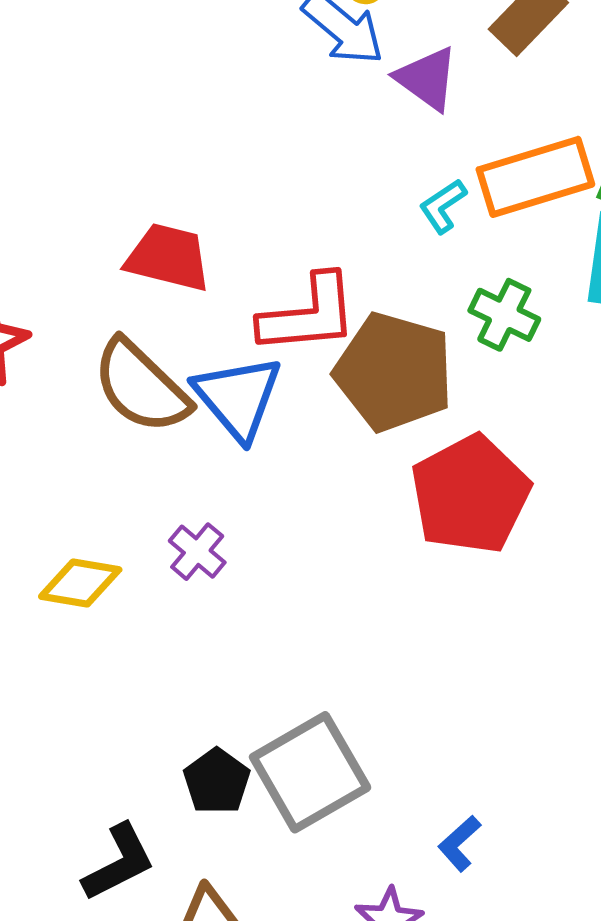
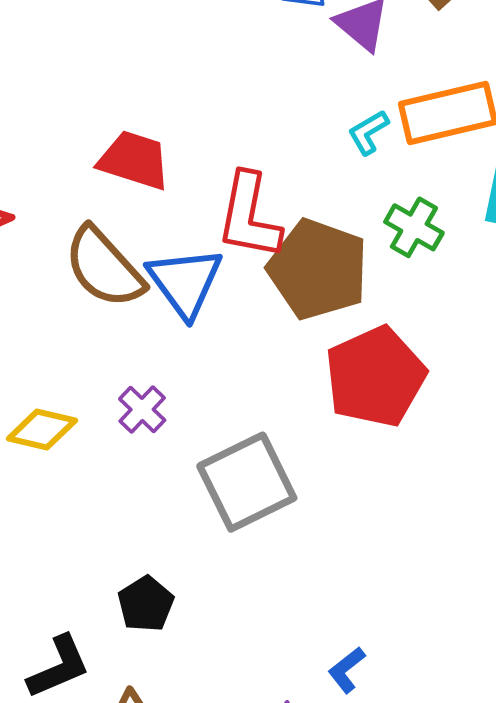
red L-shape: (308, 314) -> (249, 216), turned 102
gray square: (310, 772) -> (247, 482), moved

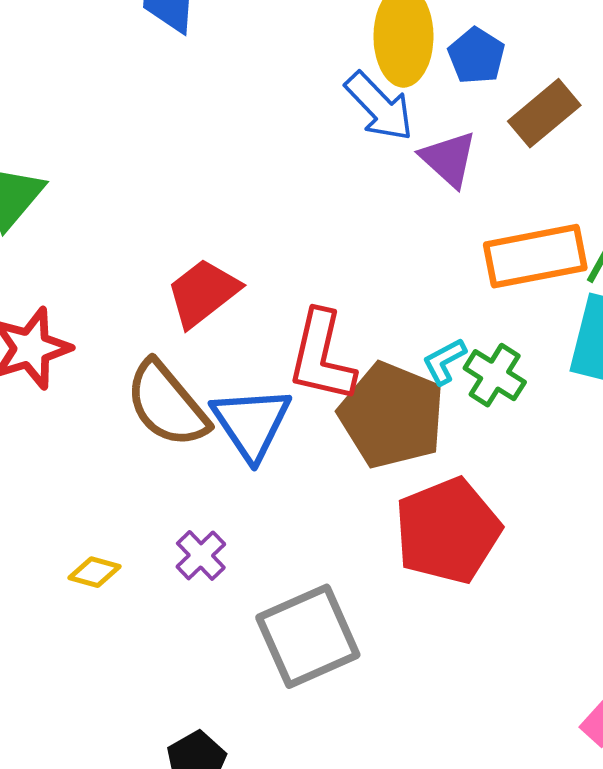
cyan L-shape: (368, 132) -> (444, 361), moved
red trapezoid: (134, 160) -> (203, 293), turned -58
yellow diamond: (42, 429) -> (94, 572), size x0.7

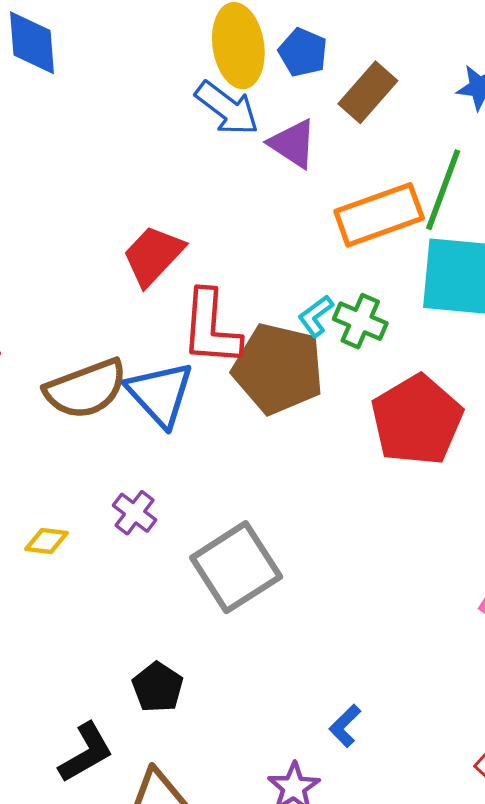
red trapezoid: (203, 293) -> (153, 255), moved
brown semicircle: (167, 404) -> (86, 389), turned -62
red pentagon: (448, 531) -> (417, 420), moved

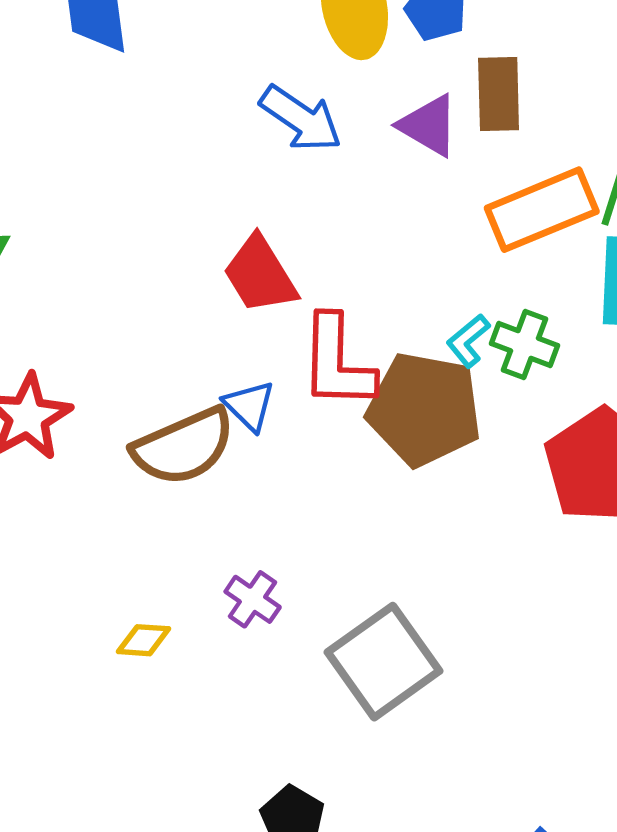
brown rectangle: (368, 92) -> (499, 94), moved, turned -40
blue arrow: (227, 108) -> (301, 119), moved
red trapezoid: (153, 255) -> (260, 275), turned -72
blue triangle: (160, 394) -> (249, 406), moved, size x0.6

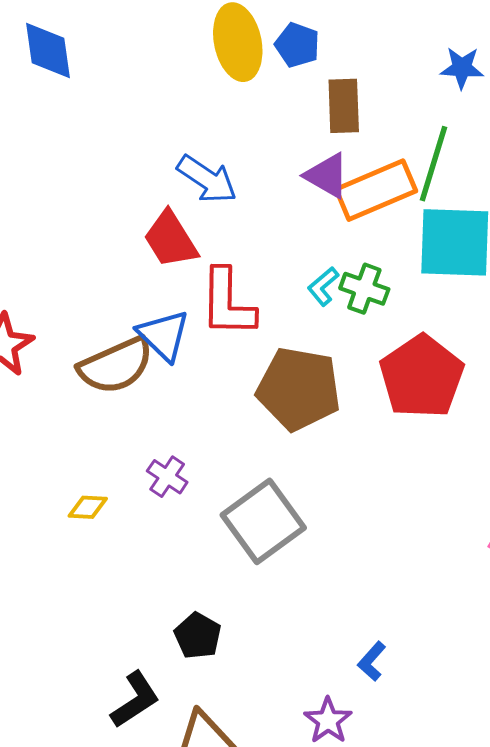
blue arrow: (301, 119) -> (207, 179), moved
purple triangle: (429, 125) -> (327, 176), moved
blue triangle: (249, 406) -> (164, 335), size x1.4
brown pentagon: (424, 409) -> (299, 389), moved

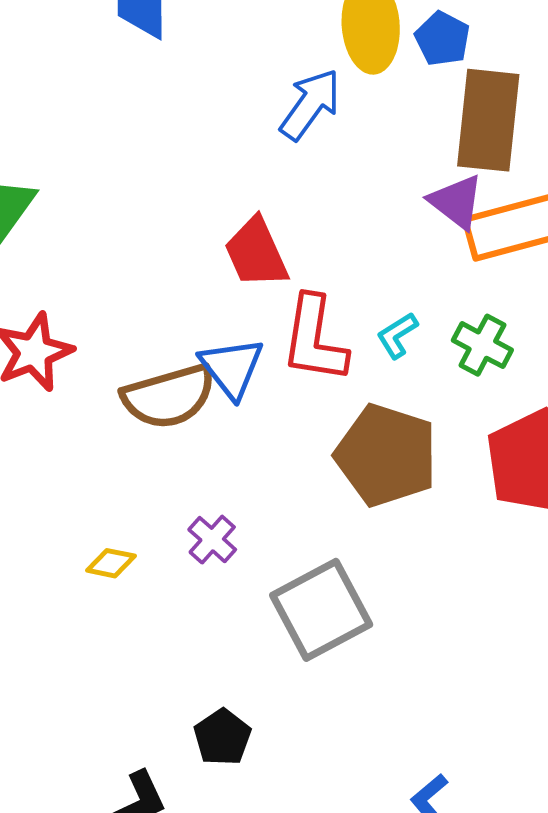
brown rectangle: (344, 106) -> (488, 120), size x1.5
blue arrow: (207, 179) -> (310, 104), moved, turned -96
cyan L-shape: (323, 286) -> (397, 335), moved

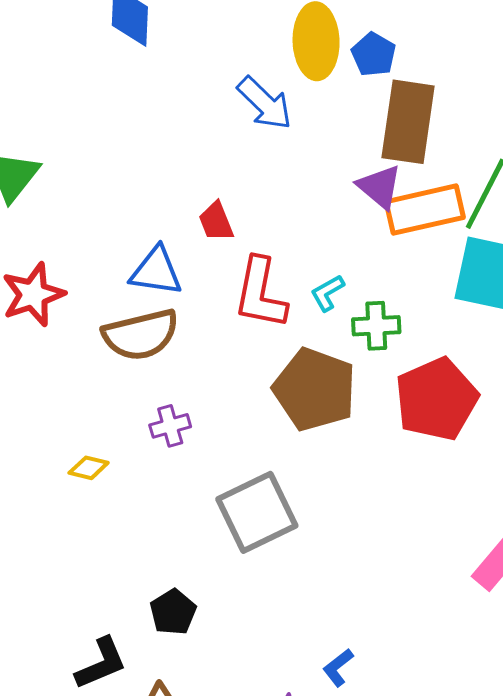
blue arrow: (310, 104) -> (265, 103), turned 96
red trapezoid: (256, 253) -> (216, 222), size x0.7
green cross: (482, 345) -> (376, 326), moved, turned -33
blue triangle: (232, 368) -> (156, 271), moved, turned -46
purple cross: (212, 540) -> (170, 426), moved, turned 30

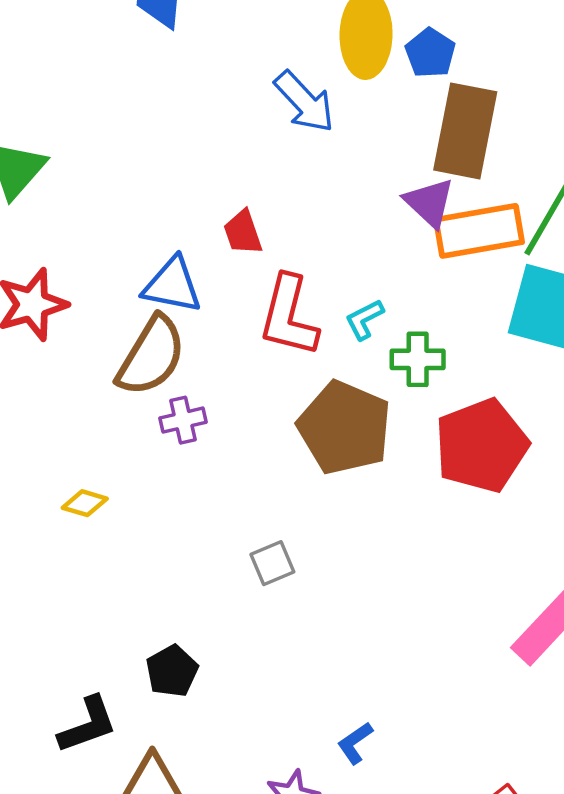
brown semicircle: (141, 335) -> (151, 356), turned -48
purple cross: (170, 426) -> (183, 420), moved
gray square: (257, 512) -> (272, 563), size x0.5

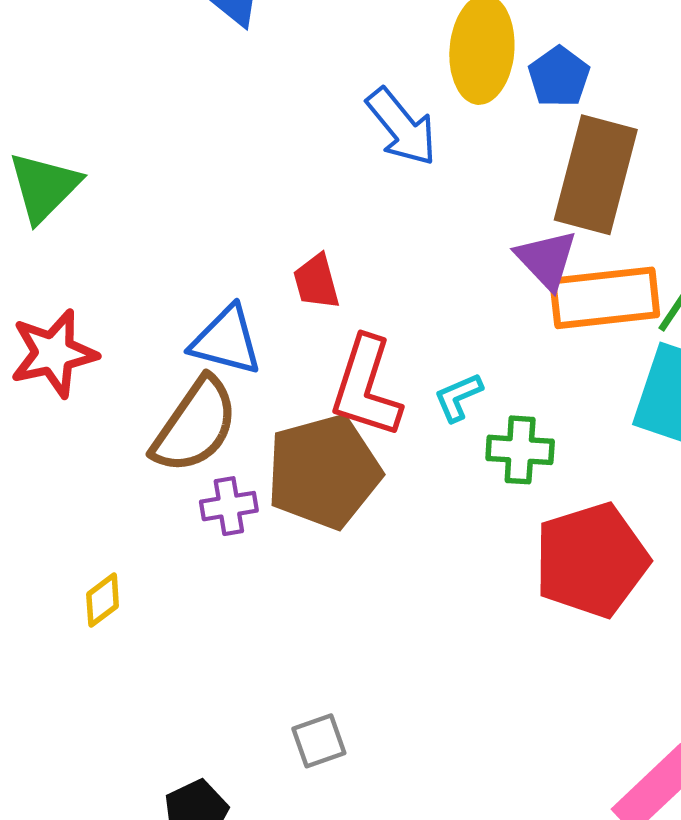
brown pentagon: (345, 428) -> (324, 472), moved, turned 30
yellow diamond: (85, 503) -> (103, 600), turned -57
gray square: (272, 563) -> (319, 741), moved

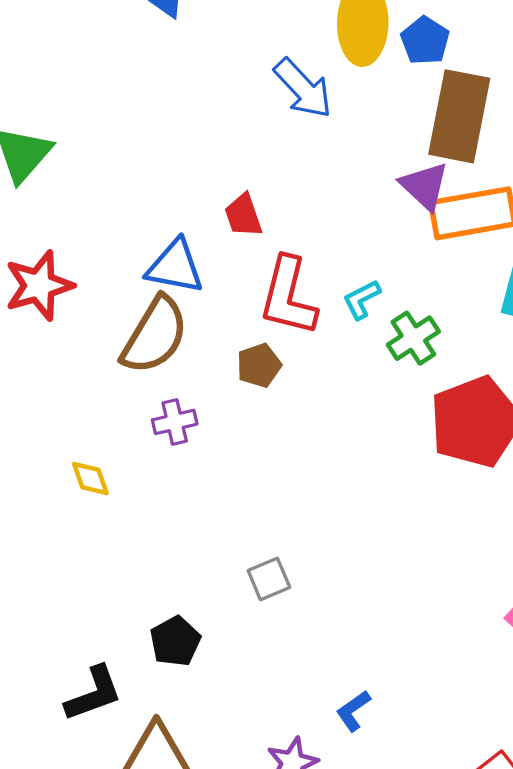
green cross: (520, 450) -> (413, 338), turned -33
brown pentagon: (324, 472) -> (259, 365), size x0.5
purple cross: (229, 506) -> (175, 422), moved
yellow diamond: (103, 600) -> (90, 478), turned -69

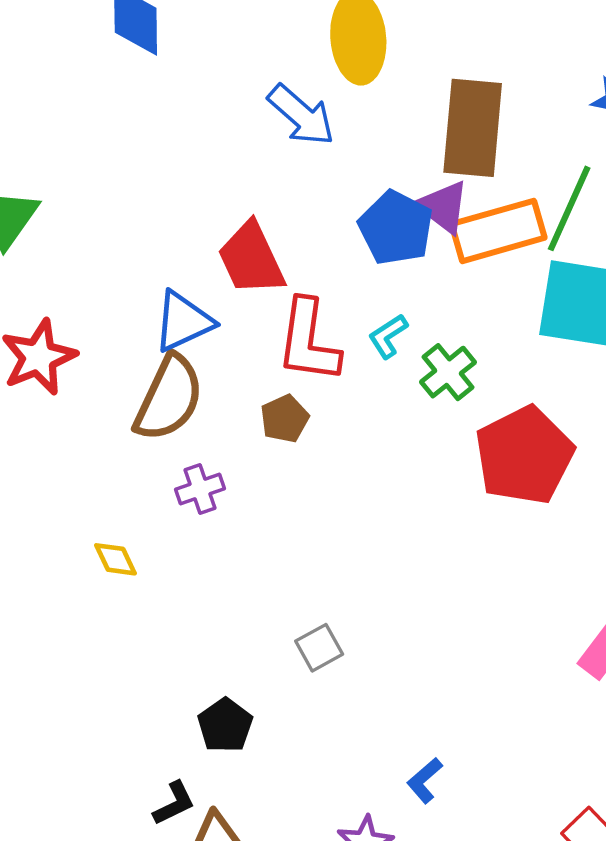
blue pentagon: (425, 41) -> (396, 228), moved, size x1.4
red trapezoid: (243, 215) -> (251, 259), size x1.6
blue triangle: (175, 267) -> (183, 322), turned -30
black L-shape: (94, 694) -> (174, 803), moved, size x0.7

